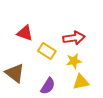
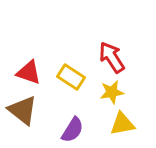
red triangle: (25, 33) -> (29, 72), moved
red arrow: (74, 38) -> (112, 57), turned -115

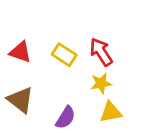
red triangle: (29, 72) -> (20, 52), moved
yellow rectangle: (71, 77) -> (64, 55), moved

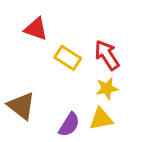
red triangle: (20, 52) -> (36, 29), moved
yellow triangle: (111, 112) -> (101, 119), moved

